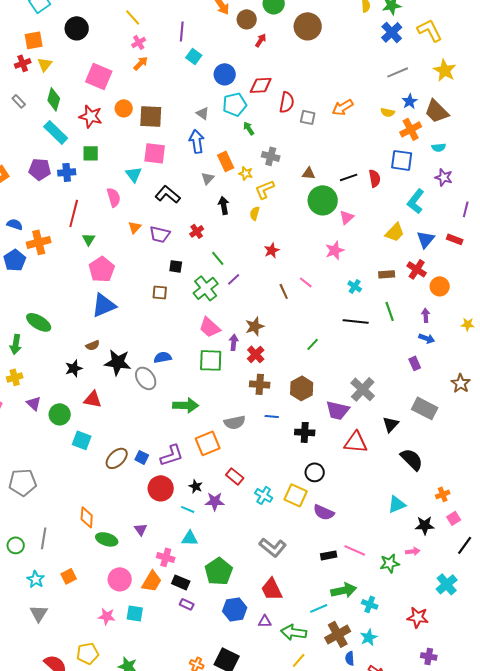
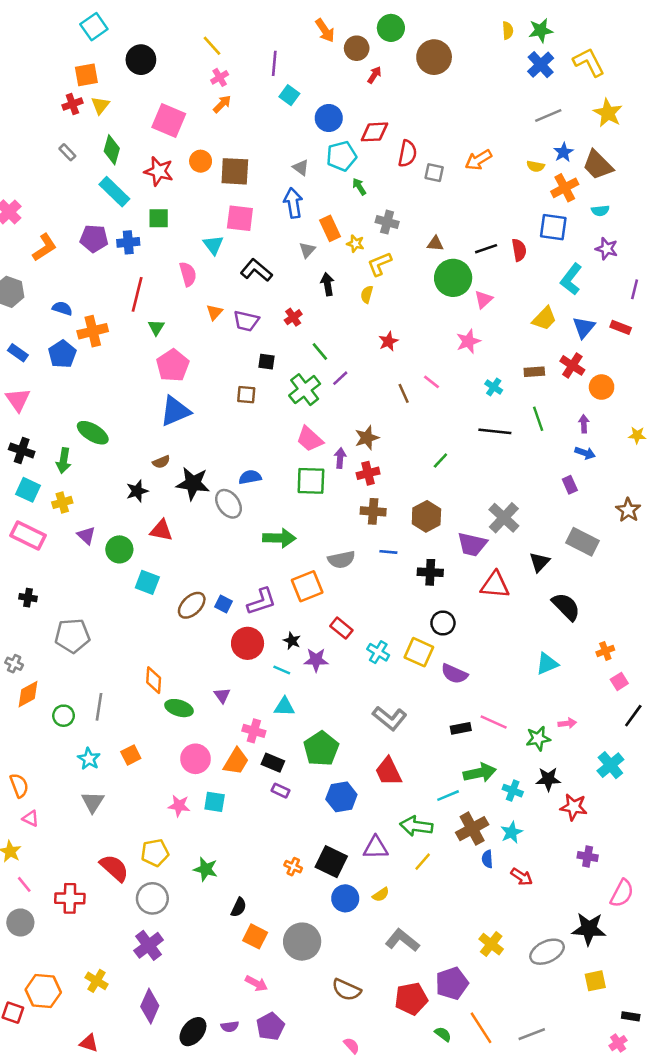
red cross: (256, 354) -> (368, 473), turned 30
black star: (425, 525) -> (548, 779), moved
purple triangle: (265, 621) -> (376, 848), moved, size x1.5

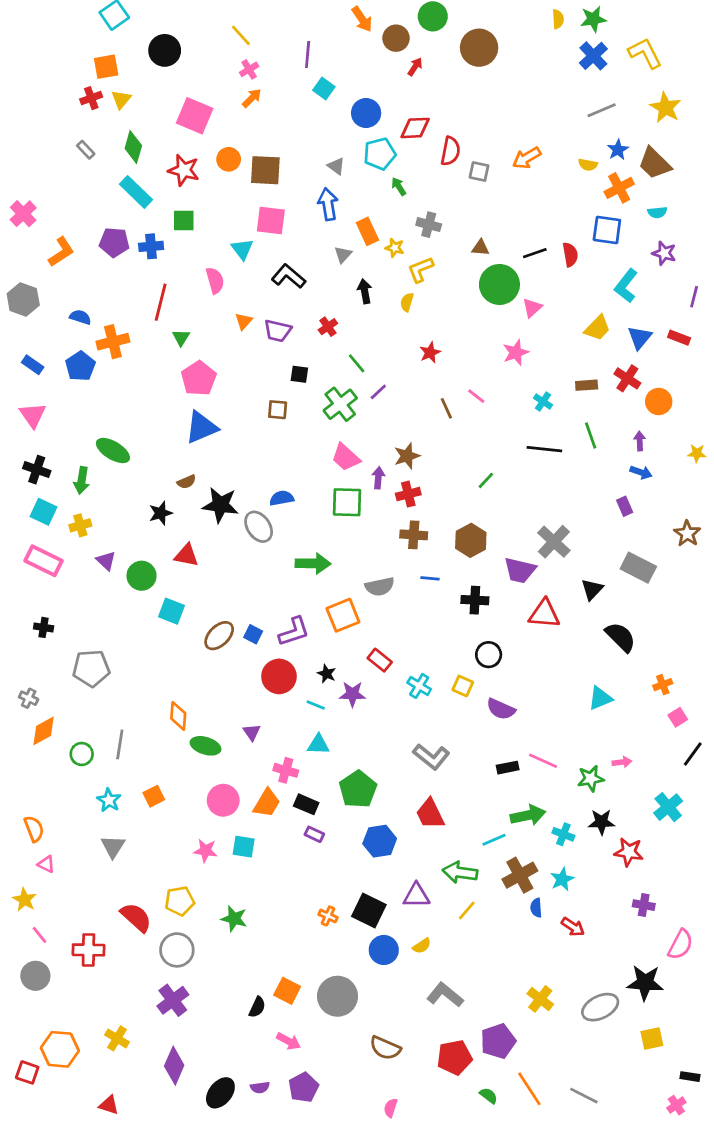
yellow square: (419, 652) -> (463, 686), size x0.7
black semicircle: (239, 907) -> (257, 1007), moved
gray line: (532, 1034) -> (584, 1096), turned 48
pink semicircle: (352, 1046) -> (391, 1108), turned -120

